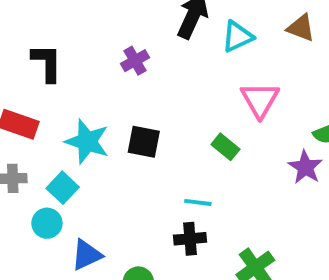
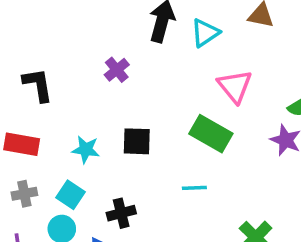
cyan star: (87, 142) -> (86, 150), size x0.7
green rectangle: (225, 147) -> (211, 134), size x1.6
black cross: (190, 239) -> (121, 213), moved

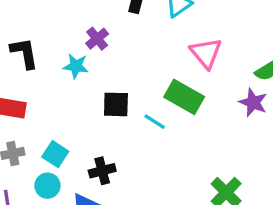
cyan star: (86, 150) -> (76, 66), moved
cyan line: (194, 188) -> (155, 122), moved, turned 35

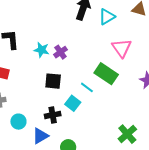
purple cross: (97, 39) -> (60, 52), moved
black square: (116, 104) -> (53, 81), moved
cyan square: (55, 154) -> (73, 103), moved

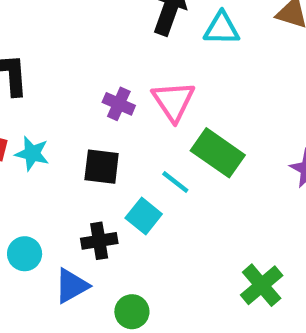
cyan triangle: (107, 17) -> (222, 28), turned 30
pink triangle: (122, 48) -> (173, 101), moved
cyan star: (41, 50) -> (32, 154), moved
purple cross: (60, 52) -> (119, 104), turned -32

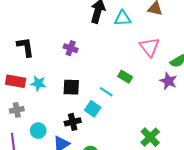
pink triangle: (173, 101) -> (150, 47), moved
purple cross: (119, 104) -> (71, 48), moved
green rectangle: (218, 153) -> (125, 77), size x0.6

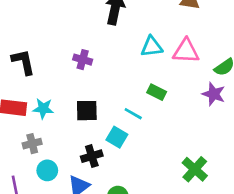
cyan triangle: (123, 18) -> (152, 47), moved
pink triangle: (150, 47) -> (186, 51), turned -45
gray cross: (17, 110) -> (32, 144), moved

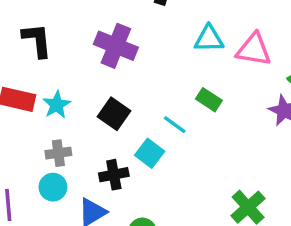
purple cross: (83, 60) -> (116, 46), size x1.6
cyan star: (43, 109) -> (57, 105), turned 30
black square: (87, 111) -> (114, 114), turned 30
gray cross: (32, 144) -> (58, 153), moved

